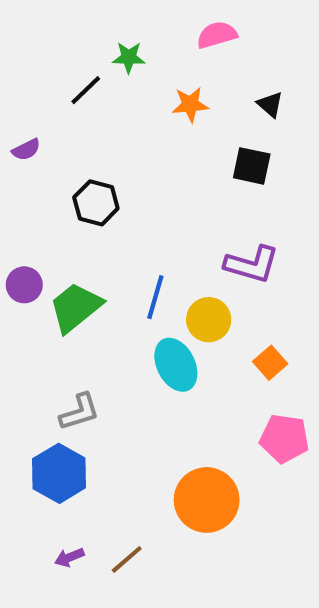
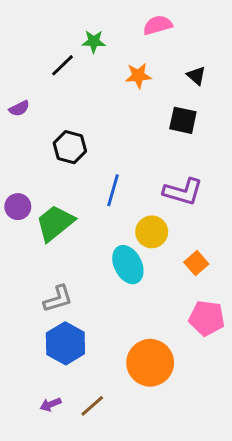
blue line: (155, 297) -> (113, 190), moved
blue hexagon: (59, 473) -> (65, 343), moved

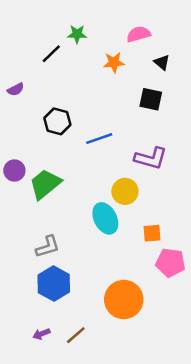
pink semicircle: (158, 25) -> (138, 34), moved
blue line: (113, 190) -> (99, 139), moved, turned 55
orange square: (196, 263) -> (152, 233), moved, turned 36

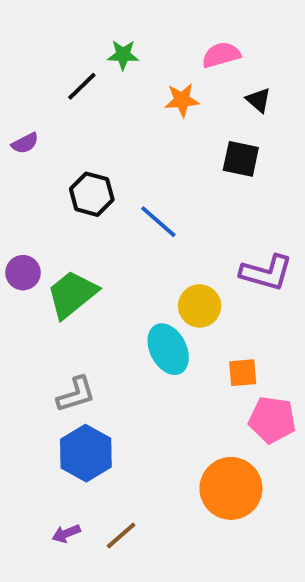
blue line: (99, 139) -> (158, 222), turned 60
purple L-shape: (151, 158) -> (266, 273), moved
orange circle: (124, 299) -> (231, 488), moved

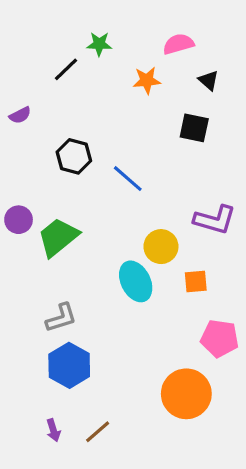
orange square: (243, 373) -> (196, 281), moved
purple arrow: (66, 534) -> (53, 430), turned -85

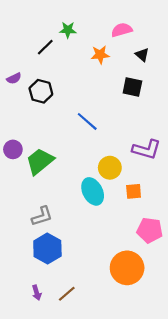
black hexagon: (74, 156) -> (41, 91), moved

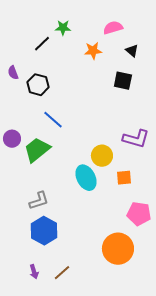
purple semicircle: (14, 78) -> (13, 73), turned 96
blue line: (87, 121) -> (53, 120), moved

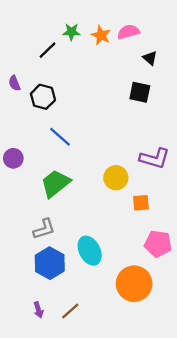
orange star: (93, 51) -> (101, 35), moved, turned 30
green trapezoid: (37, 150) -> (55, 183), moved
cyan ellipse: (86, 178) -> (90, 251), moved

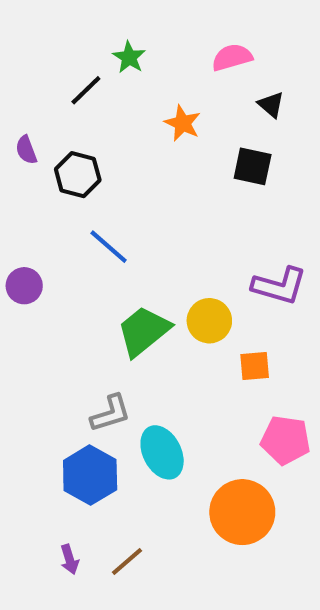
green star: (71, 32) -> (129, 57), turned 30
orange star: (101, 35) -> (183, 123), moved
green trapezoid: (55, 183) -> (144, 331), moved
gray L-shape: (44, 229) -> (111, 413), moved

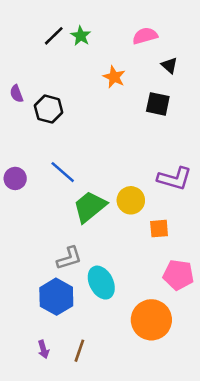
black line: (86, 90) -> (54, 36), moved
blue line: (109, 247) -> (63, 172), moved
brown line: (127, 561) -> (79, 351), turned -30

